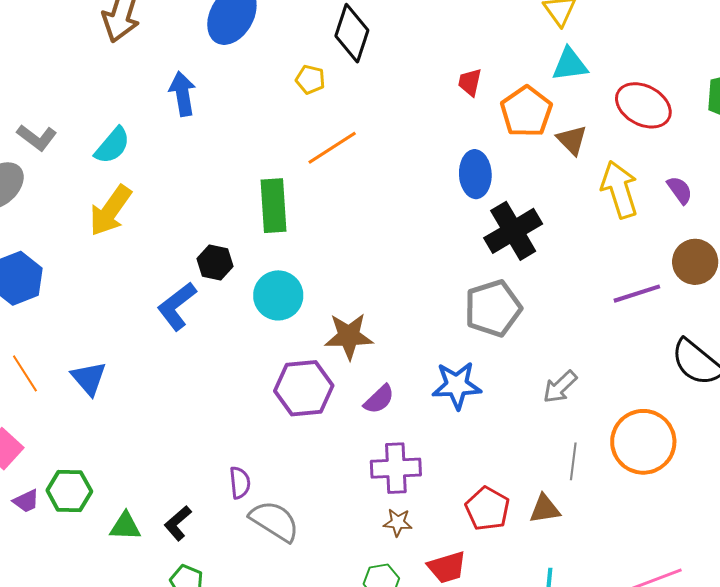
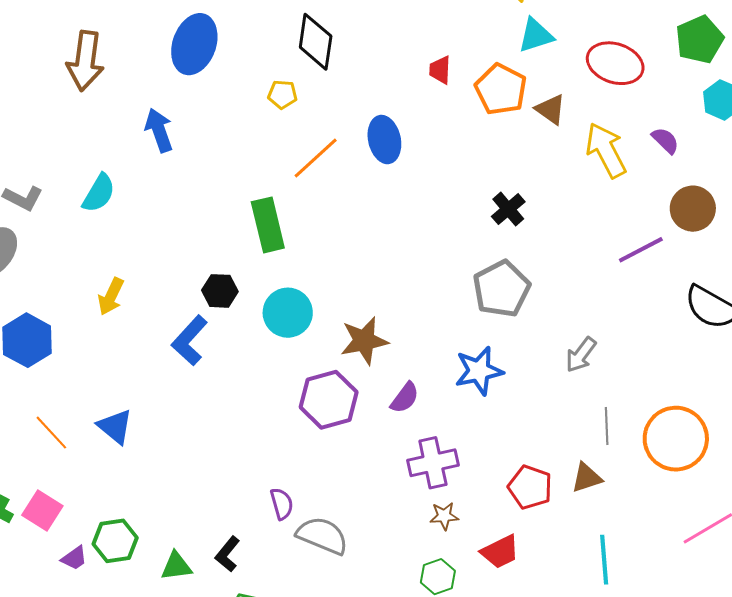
blue ellipse: (475, 174) -> (384, 140), moved
yellow arrow: (110, 211) -> (111, 296), moved, size x0.7
black cross: (513, 231) -> (508, 209), size x0.6
orange circle: (643, 442) -> (676, 439), moved

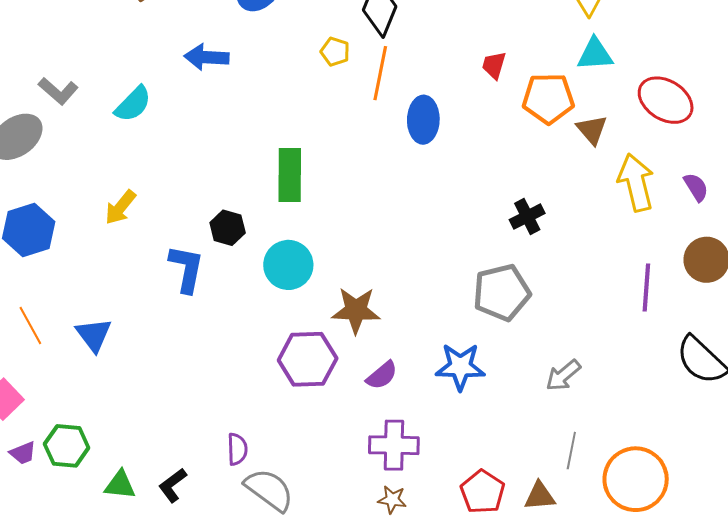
orange pentagon: (501, 89) -> (548, 98), turned 30
blue arrow: (159, 130) -> (207, 57), turned -81
orange line: (316, 158) -> (380, 73), moved, turned -50
purple line: (641, 250) -> (646, 287), turned -72
blue L-shape: (190, 340) -> (186, 269), turned 135

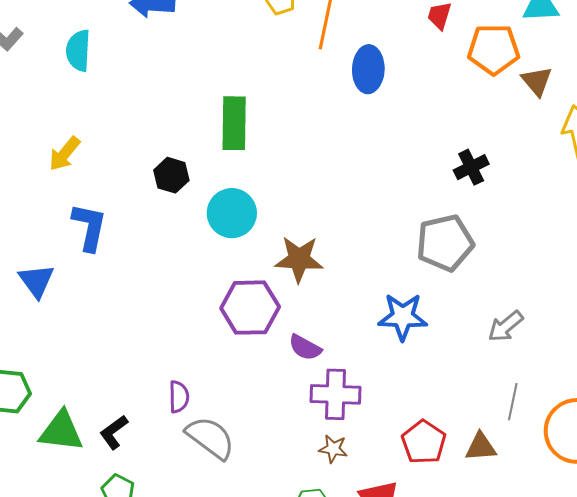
cyan semicircle: (133, 104) -> (78, 51), turned 138
blue L-shape: (186, 269) -> (89, 227), moved
purple semicircle: (382, 375) -> (305, 348), moved, turned 68
green triangle: (120, 485) -> (61, 431), size x1.4

